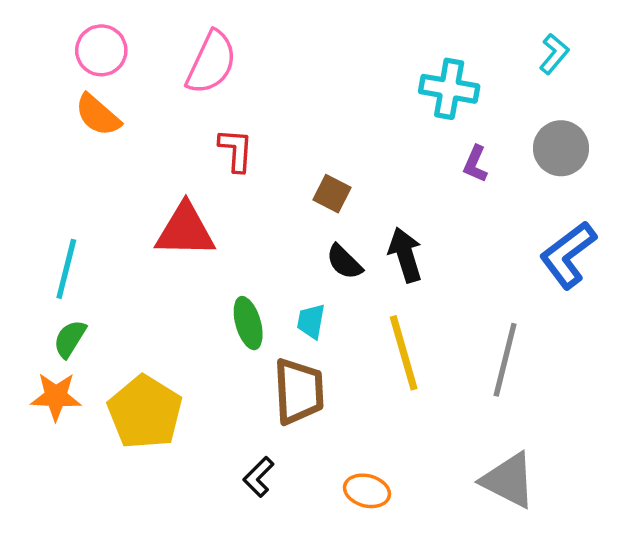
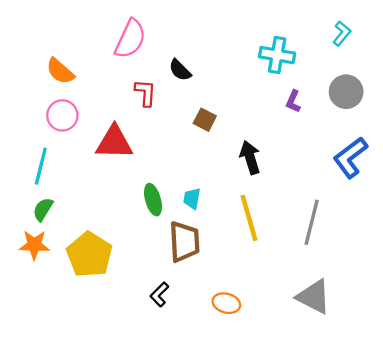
pink circle: (101, 50) -> (62, 115), moved
black semicircle: (344, 262) -> (180, 70), moved

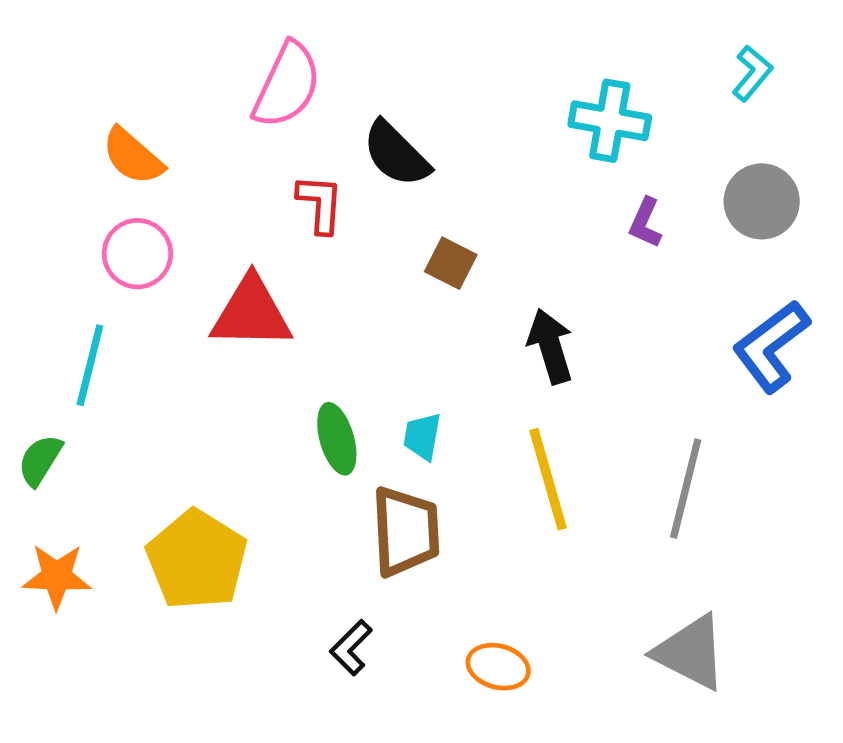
black semicircle: (180, 70) -> (396, 154), size x1.4
green semicircle: (43, 209) -> (40, 460), moved
orange star: (34, 245) -> (57, 576), moved

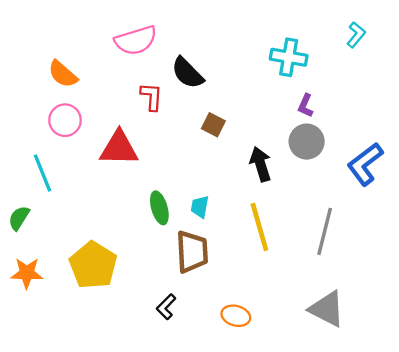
pink semicircle: (287, 85) -> (136, 40), turned 48
gray circle: (762, 201) -> (307, 142), moved
cyan line: (90, 365) -> (43, 173), turned -36

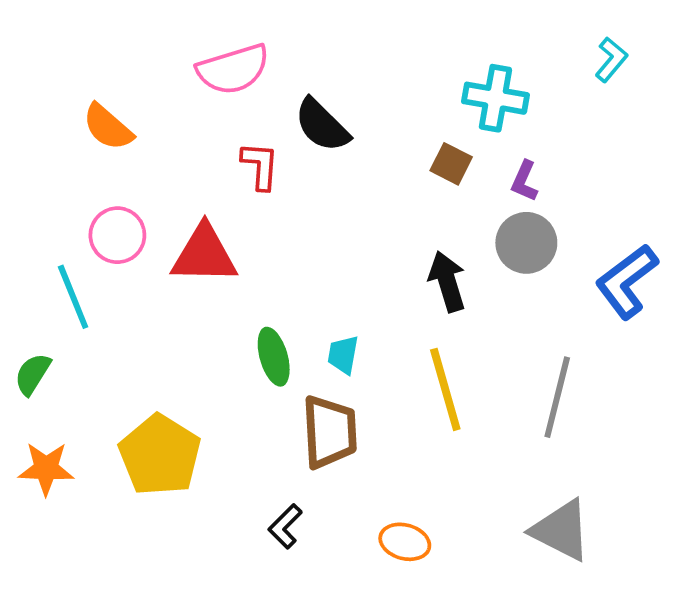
pink circle: (65, 120) -> (117, 235), moved
brown square: (213, 125) -> (451, 164), moved

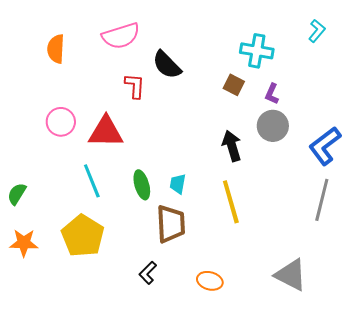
orange semicircle: (108, 127) -> (56, 49), moved, turned 52
cyan line: (73, 297) -> (92, 181), moved
gray line: (557, 397) -> (322, 200), moved

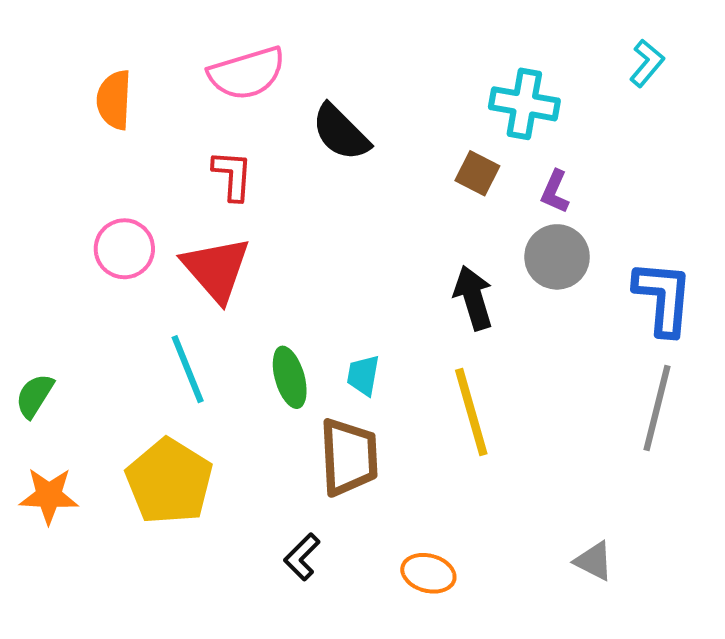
red L-shape: (135, 86) -> (233, 175), moved
red triangle: (106, 132) -> (216, 269), turned 48
blue L-shape: (325, 146) -> (663, 298), turned 132
gray triangle: (291, 275) -> (594, 561), size x0.6

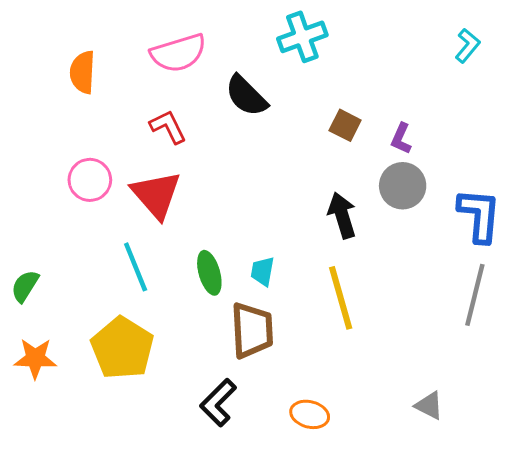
cyan cross: (524, 104) -> (302, 37), moved, turned -30
red L-shape: (233, 175) -> (168, 127), turned -30
black L-shape: (302, 557) -> (218, 403), size x1.4

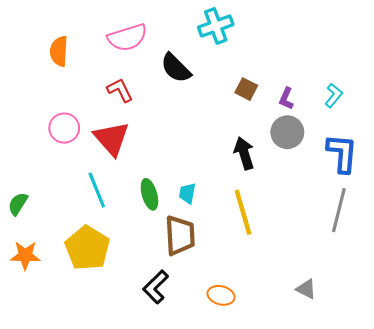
cyan L-shape: (467, 46) -> (334, 95), moved

